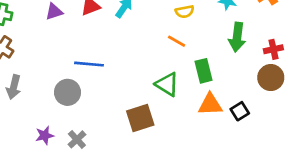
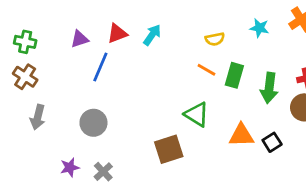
green arrow: (237, 37) -> (269, 88), moved
blue line: (89, 64) -> (100, 67), moved, turned -72
green rectangle: (203, 71) -> (234, 75), moved, turned 30

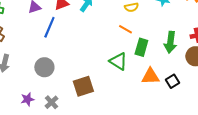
green rectangle: (234, 75) -> (141, 47), moved
brown square: (169, 149) -> (83, 86), moved

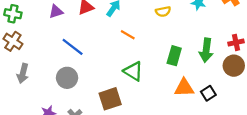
blue line: (49, 27) -> (73, 47), moved, turned -75
orange line: (125, 29) -> (128, 35), moved
green triangle: (118, 61) -> (133, 71), moved

